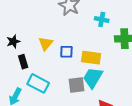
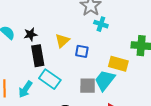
cyan cross: (102, 20) -> (101, 24), moved
yellow rectangle: (91, 58) -> (118, 64), moved
black rectangle: (23, 62) -> (38, 56), size x1.5

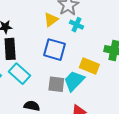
yellow triangle: (62, 41) -> (51, 20), moved
blue square: (82, 51) -> (54, 50), size x1.6

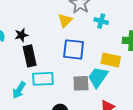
cyan cross: (76, 25) -> (101, 21), moved
cyan rectangle: (19, 74) -> (43, 79), turned -35

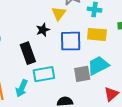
black star: (21, 35) -> (43, 30), moved
yellow rectangle: (111, 60) -> (97, 34), moved
cyan trapezoid: (98, 77) -> (98, 66), turned 35

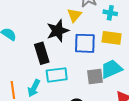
black star: (43, 30) -> (58, 31), size x1.6

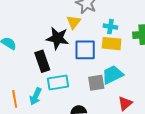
cyan cross: (110, 13) -> (110, 27), moved
black star: (58, 31) -> (58, 38), turned 30

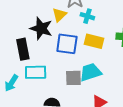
cyan cross: (110, 27) -> (87, 16), moved

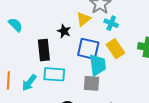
black star: (41, 28) -> (64, 31), size x0.6
yellow rectangle: (94, 41) -> (115, 49), turned 36
cyan trapezoid: (91, 72) -> (98, 65), moved, turned 95

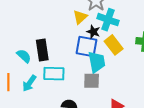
cyan cross: (111, 23) -> (108, 20), size x1.5
cyan semicircle: (15, 25) -> (24, 56), moved
black star: (64, 31) -> (93, 32), moved

